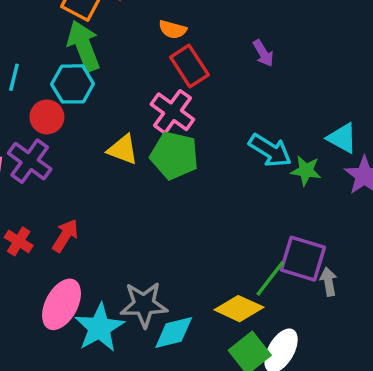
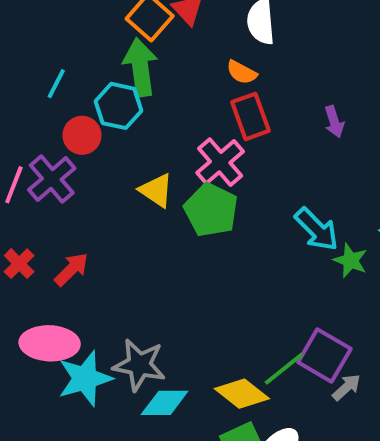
gray arrow: (328, 282) -> (346, 387), turned 44
pink ellipse: (62, 304) -> (50, 343), turned 51

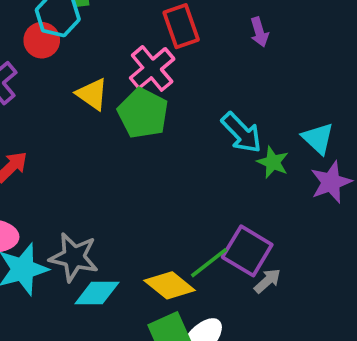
red circle: (82, 135) -> (42, 40), moved

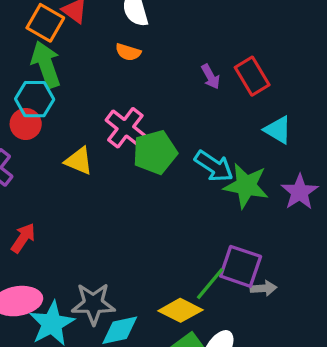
red rectangle: (181, 26) -> (252, 76), moved
green pentagon: (143, 113) -> (155, 152), moved, turned -30
cyan triangle: (318, 138) -> (278, 130), moved
green star: (273, 162) -> (246, 186), size x1.6
gray arrow: (267, 281) -> (263, 288), turned 50

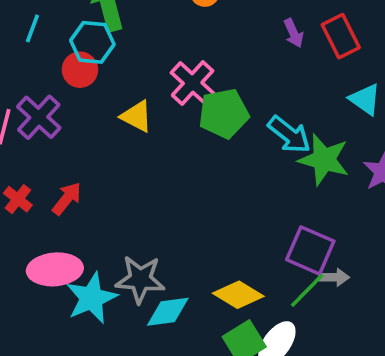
green line: (210, 284) -> (307, 290), moved

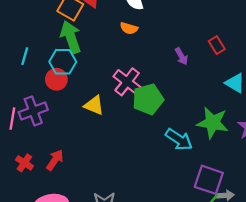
purple arrow: (294, 33) -> (181, 56), moved
red rectangle: (341, 36) -> (217, 45), size x0.7
purple cross: (39, 117) -> (33, 111), turned 32
cyan arrow: (289, 135) -> (179, 139), moved

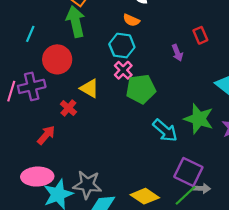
red rectangle: (217, 45) -> (200, 35), moved
cyan hexagon: (63, 62) -> (122, 46), moved
red circle: (56, 79) -> (57, 59), size x1.4
pink cross: (127, 82) -> (123, 70), size x0.7
red cross: (24, 163) -> (68, 108), moved

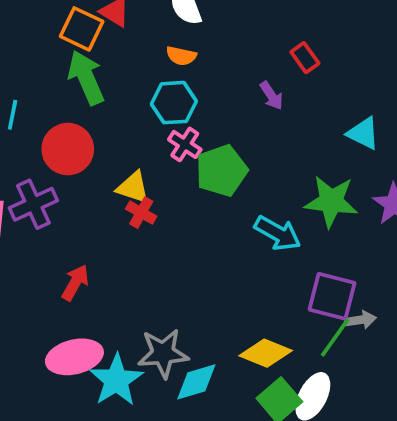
red cross: (68, 108) -> (141, 213), moved

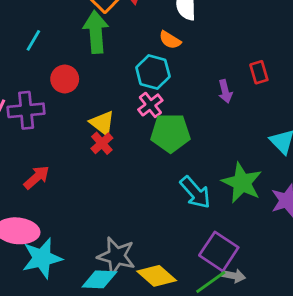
red circle: (68, 149) -> (65, 79), size x0.7
gray star: (163, 353) -> (116, 256), moved

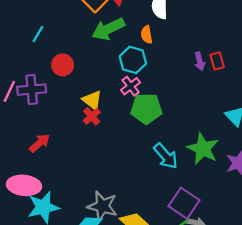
green arrow: (96, 32) -> (108, 29), moved, turned -112
orange semicircle: (170, 40) -> (147, 35), turned 48
purple arrow: (225, 91) -> (200, 61), moved

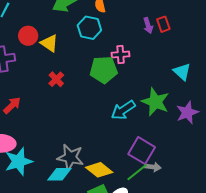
pink cross: (131, 86) -> (121, 54), moved, turned 36
yellow triangle: (92, 100) -> (49, 43), moved
cyan arrow: (166, 156) -> (123, 110), turned 100

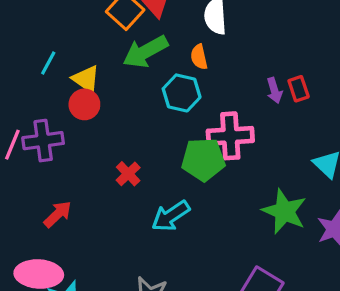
yellow triangle: (49, 43) -> (86, 79), moved
pink cross: (121, 54) -> (230, 136), size x1.6
cyan arrow: (123, 110) -> (171, 216), moved

